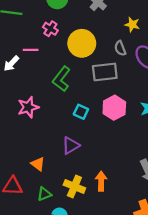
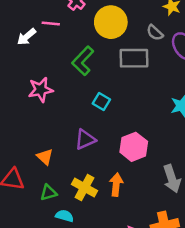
gray semicircle: (120, 48) -> (155, 33), turned -32
pink hexagon: (114, 108) -> (134, 147), moved

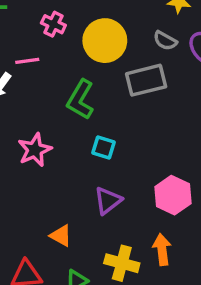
cyan square: (101, 102) -> (103, 148), moved

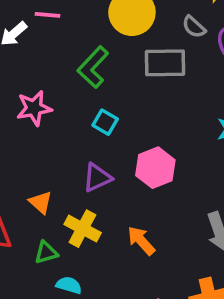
pink hexagon: (173, 195) -> (155, 168), moved
orange arrow: (162, 249) -> (141, 241), turned -48
yellow cross: (122, 263) -> (83, 229), moved

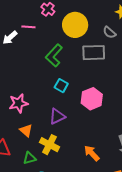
pink star: (34, 108) -> (19, 103), moved
pink hexagon: (155, 168) -> (92, 99), moved
orange arrow: (141, 241) -> (92, 153), moved

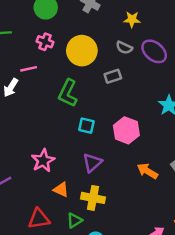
gray rectangle: (94, 53) -> (113, 76), size x0.6
orange arrow: (92, 153) -> (147, 171), moved

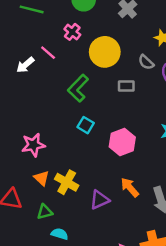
pink line: (29, 69) -> (48, 53), turned 35
purple triangle: (92, 163) -> (99, 200), moved
yellow cross: (93, 198) -> (67, 182), moved

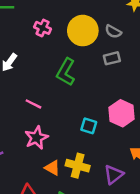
pink cross: (72, 32) -> (43, 28), moved
pink line: (48, 53) -> (33, 104), moved
gray semicircle: (146, 62) -> (113, 31), moved
cyan square: (86, 125) -> (89, 126), moved

